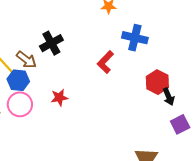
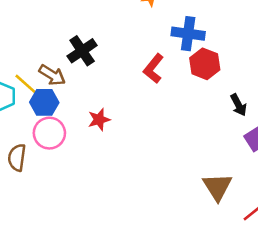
red hexagon: (157, 82) -> (205, 64), moved

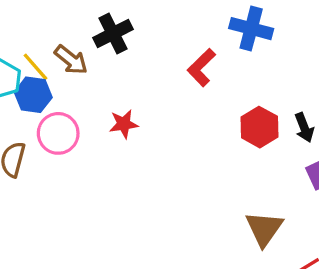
red hexagon: (205, 64) -> (259, 127), moved
blue hexagon: (44, 102) -> (33, 95), moved

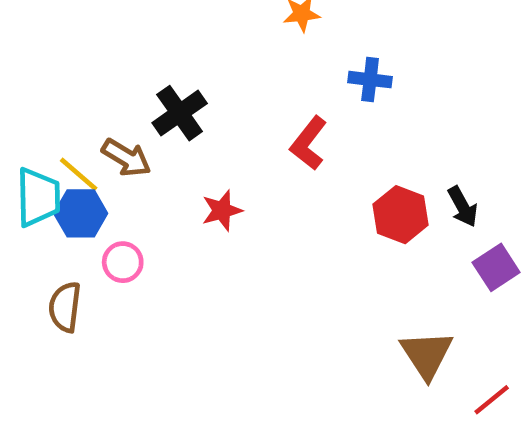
blue cross: (251, 29) -> (370, 80), size x0.7
red star: (124, 124) -> (222, 210), moved
pink circle: (58, 133) -> (123, 262), size x0.7

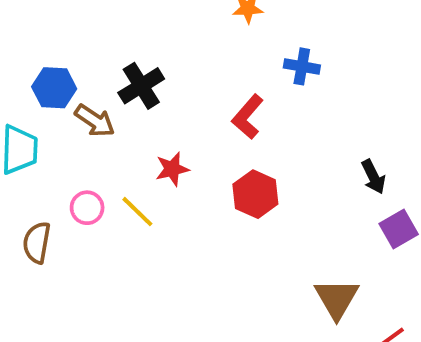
yellow line: (79, 174) -> (137, 212), moved
blue hexagon: (81, 213) -> (54, 88), moved
red hexagon: (401, 215) -> (255, 194), moved

